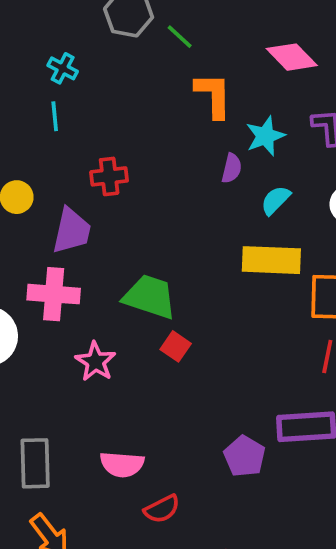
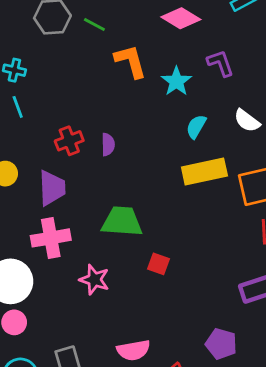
purple semicircle: (232, 168) -> (108, 144), moved
red square: (176, 346) -> (159, 264), moved
purple pentagon: (245, 456) -> (221, 344), moved

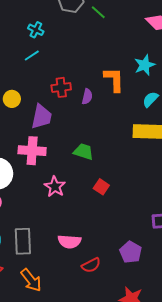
orange L-shape: (130, 61) -> (114, 79), moved
cyan line: (18, 107) -> (32, 55), turned 63
green trapezoid: (122, 222) -> (84, 152), size x0.7

